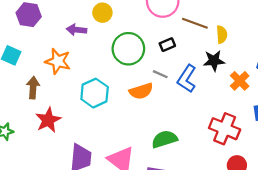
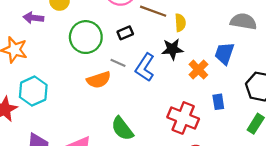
cyan hexagon: (95, 93) -> (33, 91), moved
green semicircle: (164, 139) -> (122, 129), turned -110

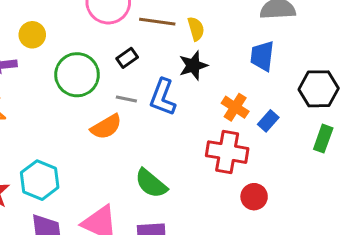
orange cross: (198, 70) -> (235, 107), moved
cyan hexagon: (33, 91) -> (40, 180), moved
blue rectangle: (218, 102) -> (268, 121), turned 63

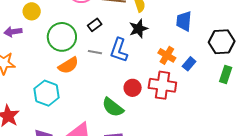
orange semicircle: (106, 127) -> (68, 65), moved
cyan hexagon: (40, 180) -> (47, 93), moved
red circle: (254, 197) -> (133, 88), moved

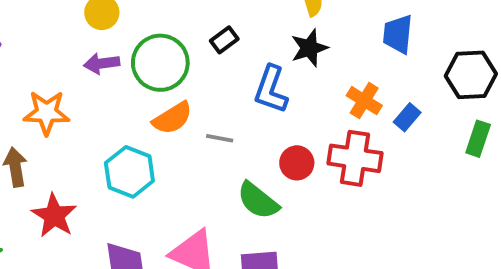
purple arrow: (13, 32) -> (102, 63), moved
gray line: (95, 52) -> (220, 138), moved

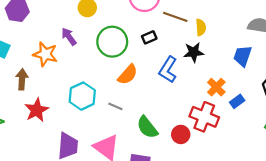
purple arrow: (102, 63) -> (69, 37), moved, turned 48
orange semicircle: (172, 118) -> (128, 75), moved, turned -30
gray line: (220, 138) -> (115, 106), moved
red circle: (297, 163) -> (181, 134), moved

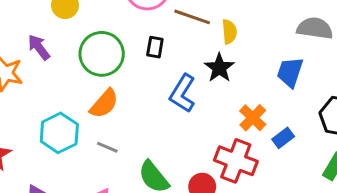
black rectangle: (149, 37) -> (155, 47), turned -56
black star: (194, 52) -> (219, 68), turned -30
orange semicircle: (128, 75) -> (104, 104), moved

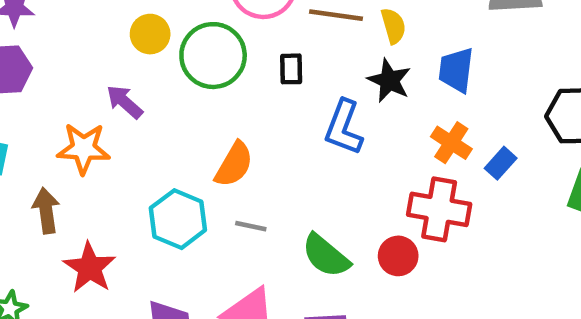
green circle: (102, 54) -> (213, 56), moved
blue trapezoid: (290, 72) -> (456, 70), moved

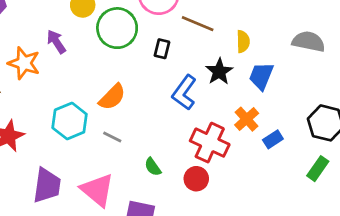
yellow semicircle: (393, 26) -> (243, 42), moved
red cross: (439, 209) -> (210, 143), moved
green semicircle: (326, 256) -> (153, 167), size x0.6

